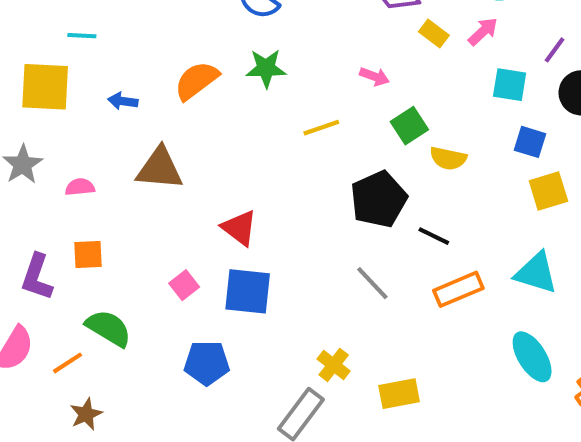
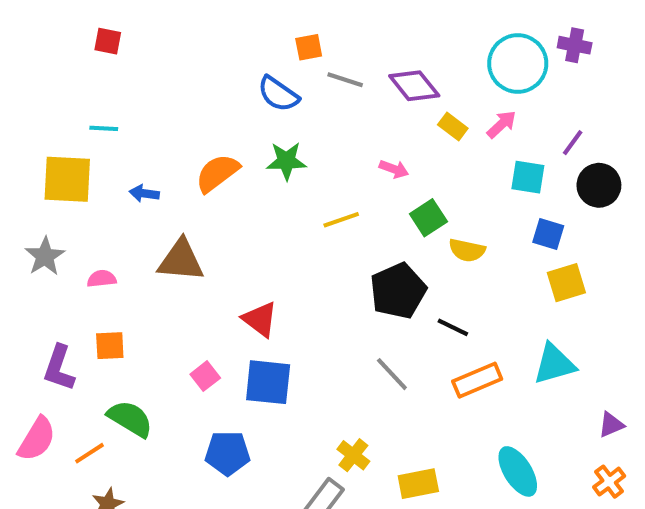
cyan triangle: (536, 273) -> (554, 364), turned -33
cyan ellipse: (532, 357) -> (518, 471), moved

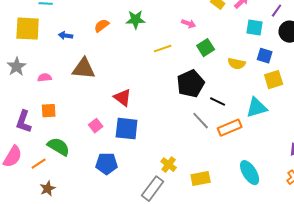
orange semicircle: (217, 173) -> (102, 26), size x0.7
yellow semicircle: (467, 250) -> (237, 64), moved
cyan triangle: (554, 364) -> (257, 108), moved
gray line: (392, 374) -> (201, 121), moved

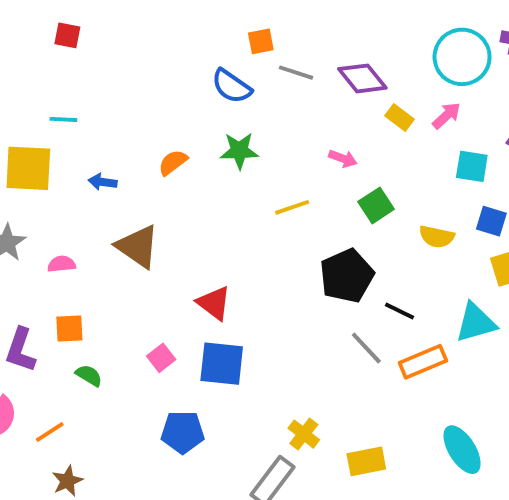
brown triangle: (84, 69) -> (138, 246), turned 30
green semicircle: (59, 147) -> (89, 375), moved, size x0.6

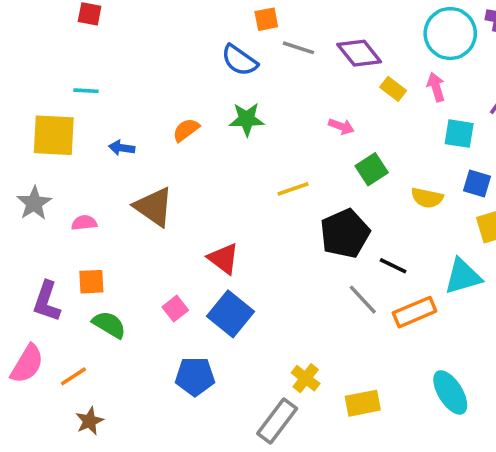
pink arrow: (446, 116) -> (436, 87), turned -64
yellow line: (292, 207) -> (293, 189), moved
blue square: (222, 364) -> (231, 314), turned 33
green semicircle: (89, 375) -> (109, 325), size x1.4

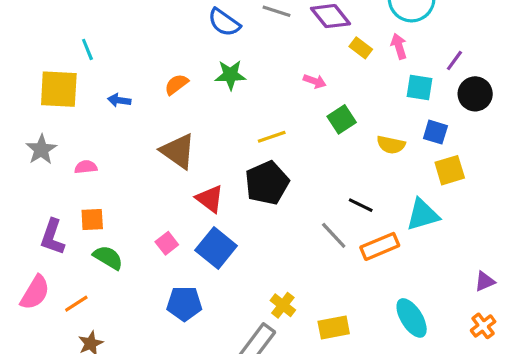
cyan line: (86, 91) -> (87, 49), turned 65
brown triangle: (154, 207) -> (178, 151), moved
black pentagon: (345, 234) -> (267, 183), moved

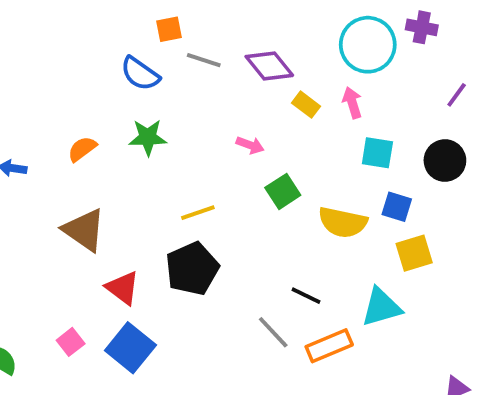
purple line: (454, 61) -> (457, 95), moved
yellow semicircle: (391, 145) -> (343, 222), size x1.4

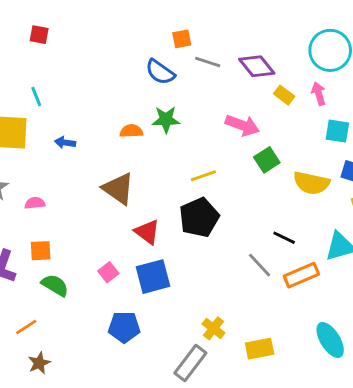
pink arrow: (250, 145) -> (242, 125), size x1.6
orange semicircle: (82, 149) -> (131, 131), moved, turned 35
blue square: (130, 348) -> (153, 277), turned 36

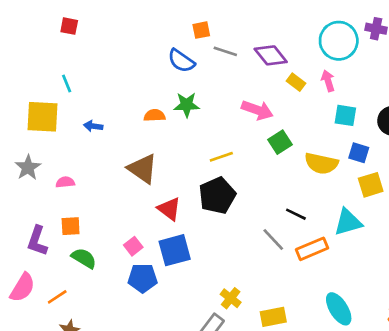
blue pentagon: (124, 327) -> (143, 278), moved

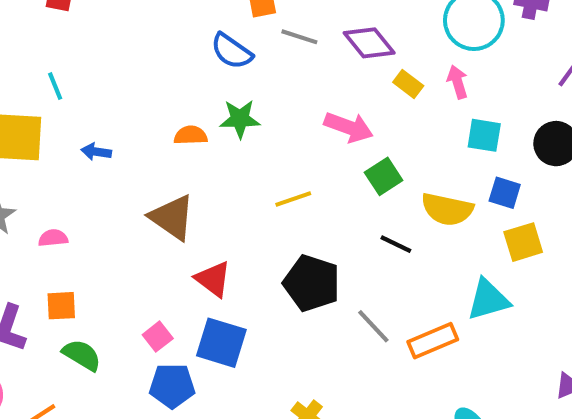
black pentagon: (217, 195) -> (312, 283), moved, turned -30
black line: (296, 214) -> (396, 244), moved
blue square: (175, 250) -> (221, 343), turned 32

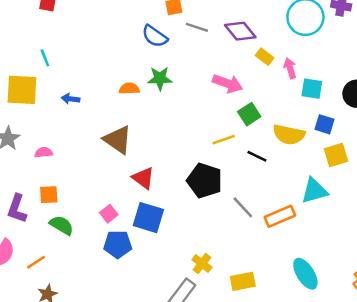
pink arrow: (457, 82) -> (290, 68), moved
yellow line: (293, 199) -> (224, 140), moved

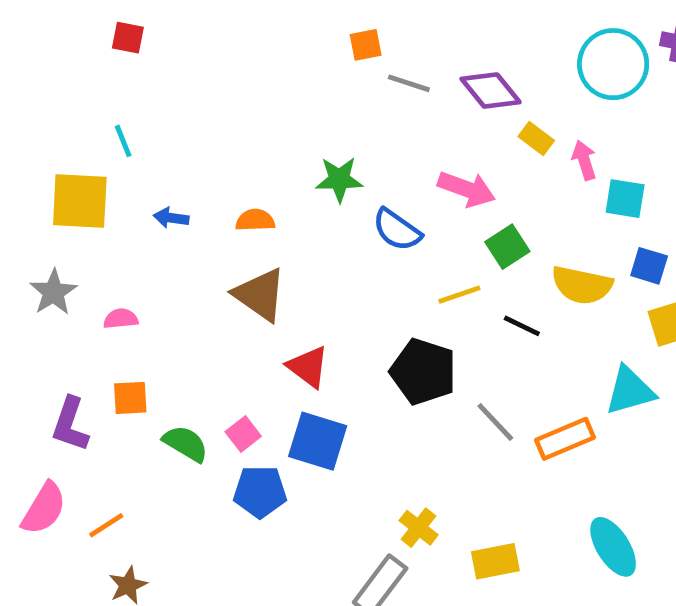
blue semicircle: (155, 36) -> (397, 230), moved
orange semicircle: (129, 89) -> (255, 220), moved
green semicircle: (62, 225) -> (186, 444), moved

